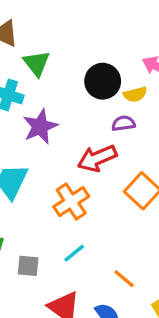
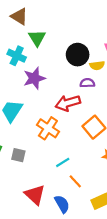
orange cross: (71, 202) -> (48, 128), turned -30
cyan line: (74, 253) -> (63, 162), moved
gray square: (28, 266) -> (18, 155), moved

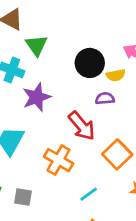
red arrow: (68, 103) -> (82, 126), turned -110
cyan line: (63, 162) -> (89, 194), moved

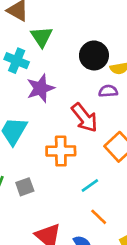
orange cross: (58, 160) -> (61, 151), turned -32
gray square: (23, 197) -> (25, 187), turned -30

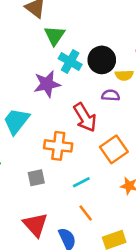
cyan cross: (17, 61) -> (70, 62), moved
gray square: (25, 187) -> (36, 178), moved

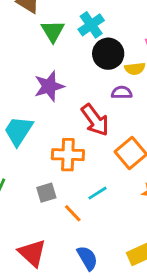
cyan cross: (70, 62) -> (91, 25), moved, turned 30
orange line: (86, 213) -> (73, 213), moved
red triangle: (35, 225) -> (32, 253), moved

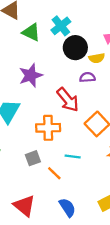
green triangle: (53, 31) -> (31, 32), turned -30
cyan line: (97, 193) -> (73, 156), turned 42

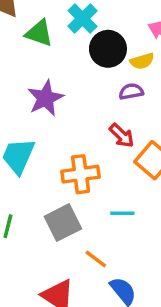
red arrow: (68, 100) -> (122, 136), moved, size x0.7
gray square: (33, 158) -> (63, 223), size x1.5
orange line: (54, 173) -> (96, 259), moved

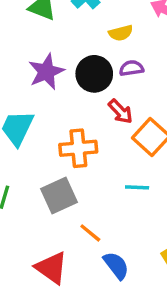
black circle: (108, 49) -> (94, 74), moved
yellow semicircle: (142, 61) -> (121, 33), moved
cyan line: (122, 213) -> (137, 187), moved

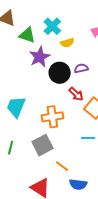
yellow semicircle: (121, 33) -> (67, 43), moved
purple star: (46, 72) -> (40, 57), moved
blue semicircle: (116, 265) -> (78, 184), turned 138

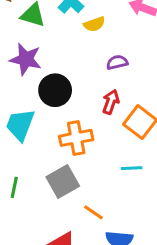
purple star: (40, 57) -> (26, 59), moved, turned -30
black circle: (60, 73) -> (55, 90), moved
red arrow: (76, 94) -> (111, 102), turned -112

